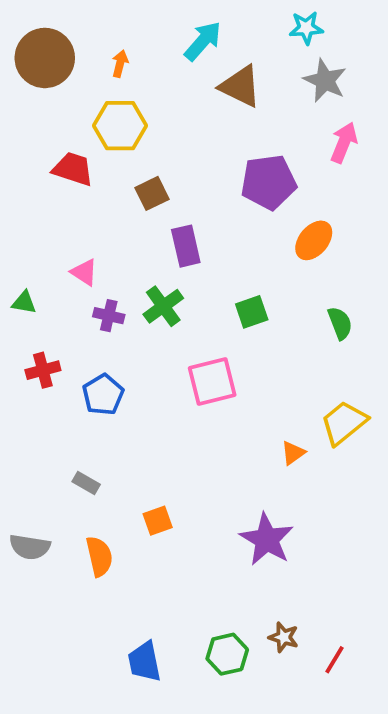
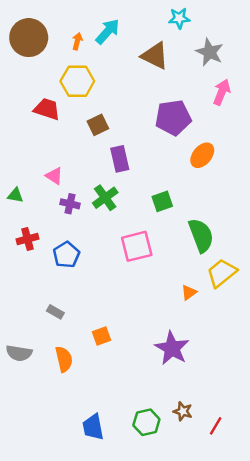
cyan star: (306, 28) -> (179, 18), moved
cyan arrow: (203, 41) -> (108, 31), moved
green semicircle: (340, 323) -> (201, 235), moved, size x1.6

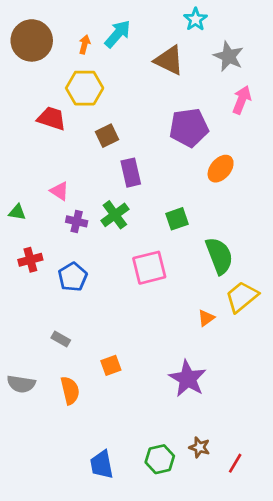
cyan star: (179, 18) -> (195, 19), turned -30

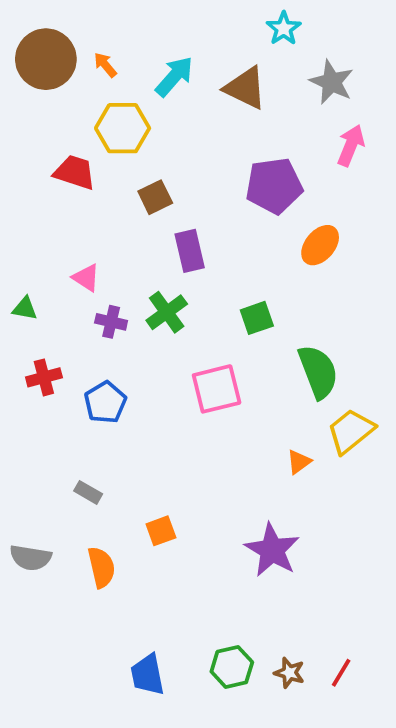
cyan arrow: (118, 34) -> (174, 76), moved
orange arrow: (85, 44) -> (105, 65), moved, turned -54
brown star: (199, 447) -> (289, 673), moved

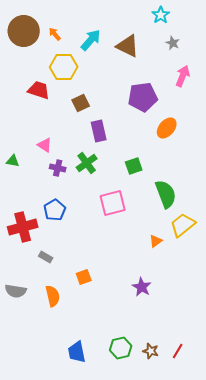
cyan star: (284, 28) -> (161, 15), moved
gray star: (332, 82) -> (173, 43), size x0.6
red cross: (44, 377) -> (23, 227), moved, size x1.6
purple star: (272, 550) -> (142, 287), size x0.7

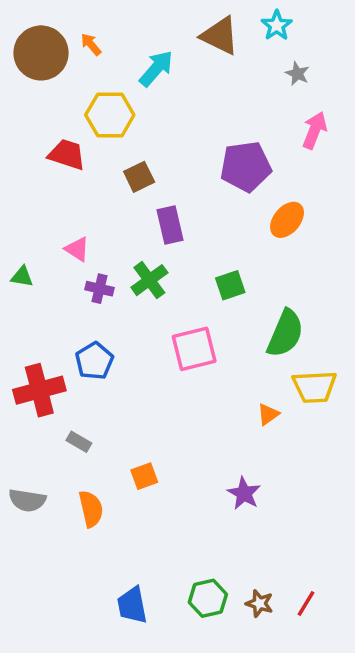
orange arrow: (55, 34) -> (91, 44), moved
brown triangle: (128, 46) -> (220, 36), moved
green semicircle: (166, 194) -> (285, 333), turned 44
yellow trapezoid: (183, 225) -> (315, 387), turned -144

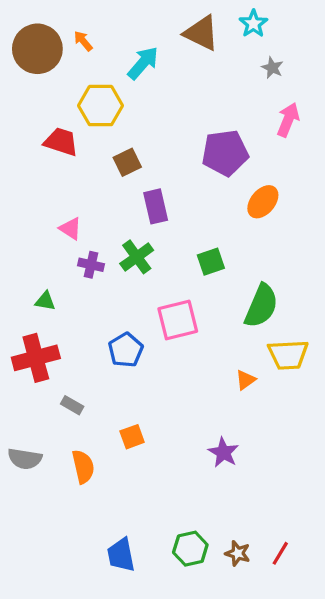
green triangle: (22, 277) -> (45, 301), moved
blue pentagon: (94, 361) -> (126, 350), moved

